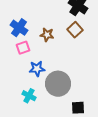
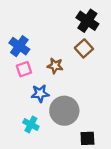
brown star: (47, 35) -> (55, 66), moved

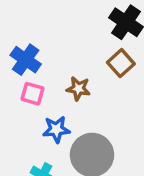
pink square: (24, 69) -> (32, 94), turned 35

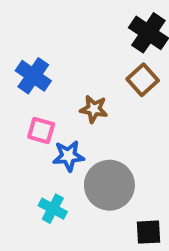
pink square: (32, 94) -> (41, 130), moved

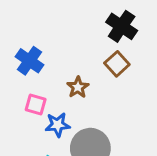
brown star: (94, 109) -> (78, 87), turned 30

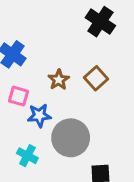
brown square: (117, 64) -> (96, 78), moved

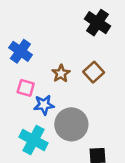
cyan cross: (27, 156) -> (34, 140), size x1.5

